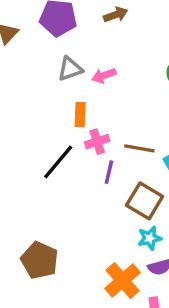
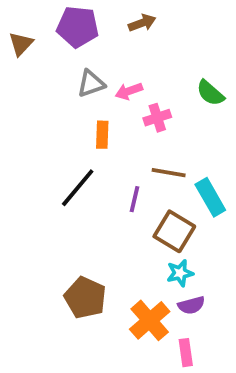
pink cross: (97, 142) -> (157, 118), moved
brown pentagon: (40, 260) -> (85, 298), moved

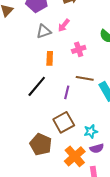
pink arrow: (129, 91) -> (64, 25), moved, turned -32
brown square: (174, 231) -> (64, 122), moved, turned 30

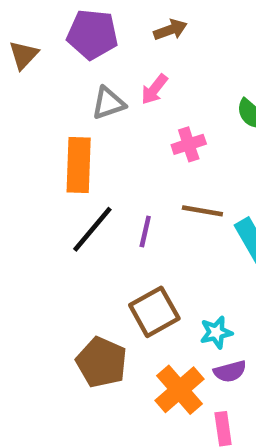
orange rectangle: (50, 58) -> (79, 165), moved, size x1.6
purple line: (67, 92) -> (145, 232), moved

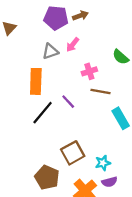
purple pentagon: (92, 34) -> (56, 18), moved
brown line: (202, 211) -> (101, 91), moved
purple line: (145, 232) -> (68, 102), moved, turned -56

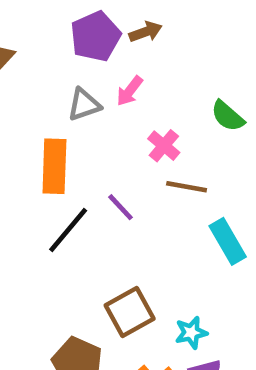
purple pentagon: (56, 18) -> (95, 36), turned -30
pink cross: (89, 71) -> (164, 146), turned -32

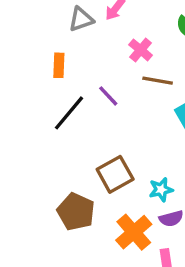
orange rectangle: (54, 166) -> (59, 65), size x0.6

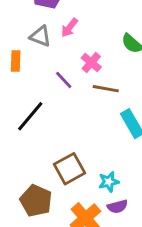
gray triangle: (81, 19) -> (40, 36), turned 40
orange rectangle: (59, 65) -> (16, 61), moved
purple line: (108, 96) -> (64, 80), moved

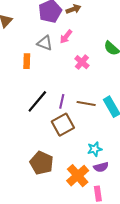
purple line: (64, 80) -> (62, 101), moved, turned 56
brown line: (106, 89) -> (86, 103), moved
brown square: (69, 169) -> (63, 125), moved

